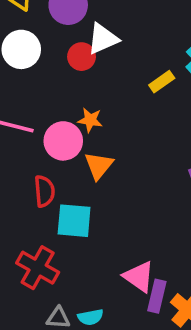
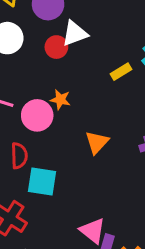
orange triangle: (99, 166) -> (97, 142), moved

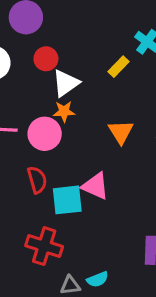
white triangle: (75, 33) -> (66, 83), moved
orange triangle: (97, 142) -> (121, 132), moved
pink triangle: (92, 231) -> (95, 186), moved

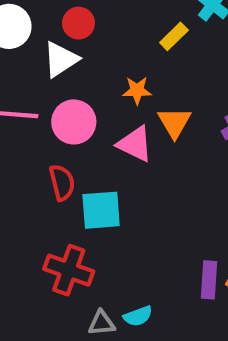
white triangle: (66, 83) -> (61, 59), moved
orange star: (64, 111) -> (137, 90), moved
pink triangle: (95, 186) -> (135, 144), moved

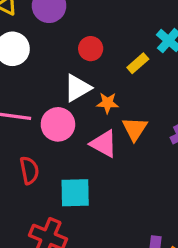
red circle: (78, 23) -> (91, 49), moved
white triangle: (61, 59) -> (77, 88), moved
red semicircle: (62, 182) -> (29, 170), moved

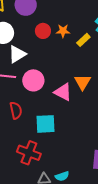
red circle: (91, 49) -> (43, 31), moved
white triangle: (77, 88) -> (17, 54), moved
orange star: (107, 103) -> (63, 31), moved

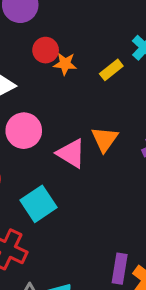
orange star: (63, 31) -> (65, 64), moved
cyan square: (46, 124) -> (38, 204), turned -35

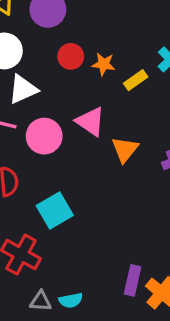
orange star: (65, 64) -> (104, 64), moved
pink triangle: (71, 153) -> (90, 122), moved

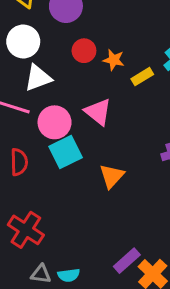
orange triangle: (125, 149) -> (112, 176), moved
cyan square: (55, 210) -> (66, 152), moved
purple rectangle: (133, 280) -> (127, 261), turned 32

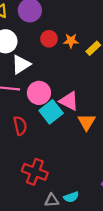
pink triangle: (98, 112) -> (69, 101), moved

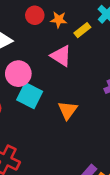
pink triangle: (69, 101) -> (61, 56), moved
cyan square: (51, 112) -> (30, 96), turned -30

